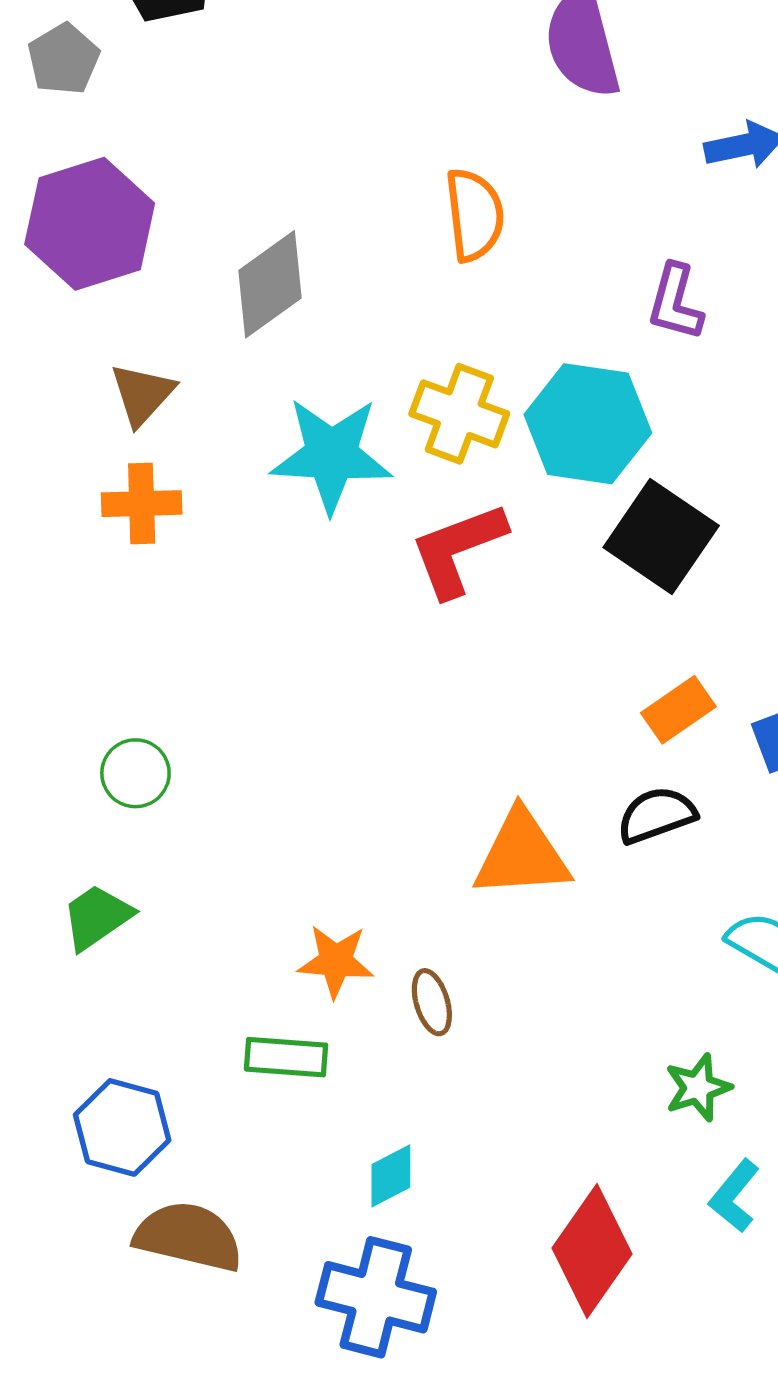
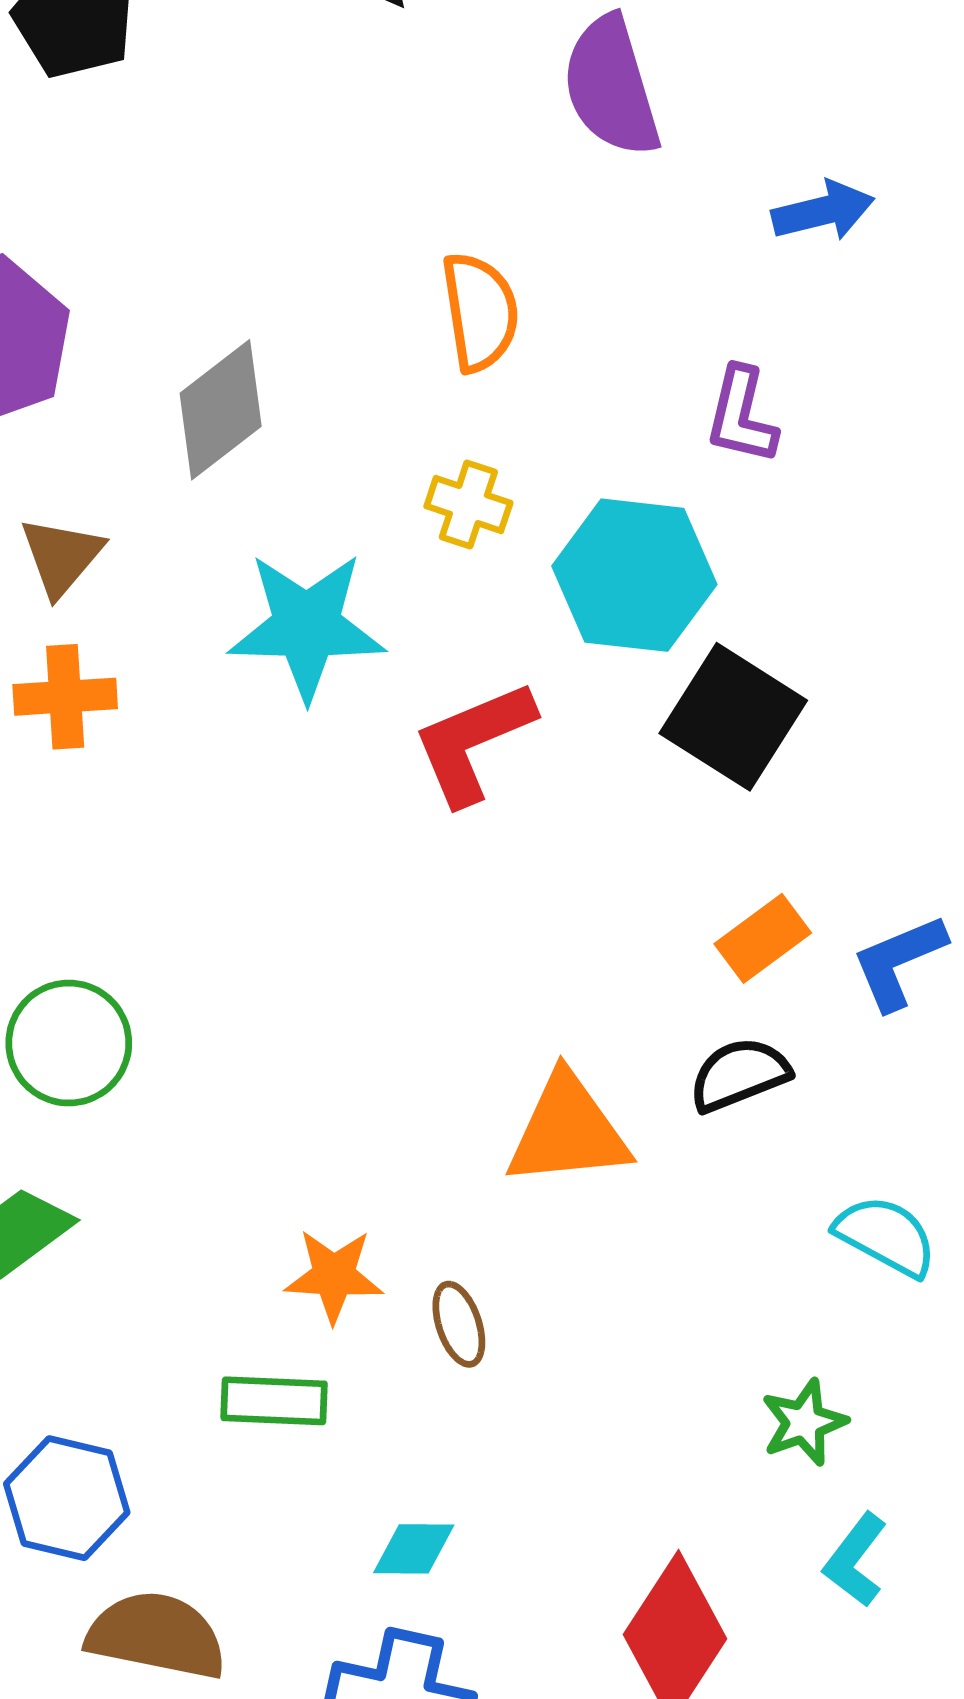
yellow cross: (459, 414) -> (468, 504), moved, size x0.7
green circle: (135, 773) -> (69, 1043), size x1.4
cyan diamond: (391, 1176) -> (414, 1549), turned 30

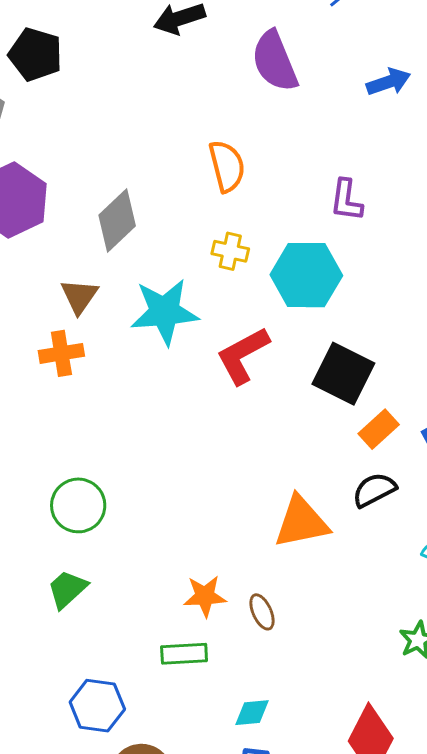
blue arrow: (823, 211) -> (389, 82), moved
brown triangle: (61, 556) -> (79, 296), moved
black square: (733, 717) -> (343, 374), moved

